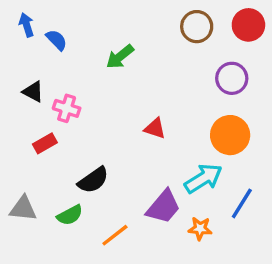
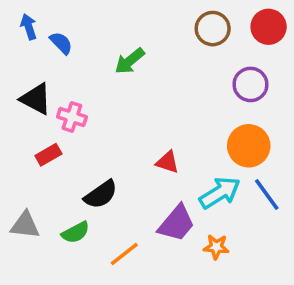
black triangle: (33, 92) -> (36, 99), size x1.4
red triangle: (155, 128) -> (168, 162), moved
blue line: (242, 203) -> (267, 195), moved, turned -68

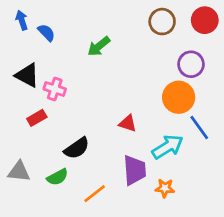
orange circle: (249, 146) -> (179, 97), moved
blue line: (267, 195) -> (199, 128), moved
purple trapezoid: (177, 223) -> (135, 170), turned -44

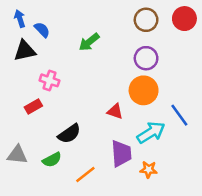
purple circle: (191, 64) -> (146, 58), moved
black triangle: (27, 75) -> (25, 51), moved, turned -40
orange circle: (179, 97) -> (144, 90), moved

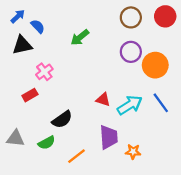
blue arrow: (20, 19) -> (18, 16), turned 64
pink cross: (49, 80) -> (44, 72), turned 35
orange circle: (144, 90) -> (155, 65), moved
cyan arrow: (151, 132) -> (130, 105), moved

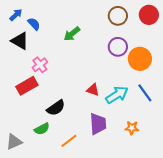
black triangle: (22, 45) -> (20, 41), turned 42
red rectangle: (30, 95) -> (27, 86), size x1.5
gray triangle: (16, 138) -> (14, 142), moved, turned -30
orange star: (133, 152) -> (132, 128), moved

